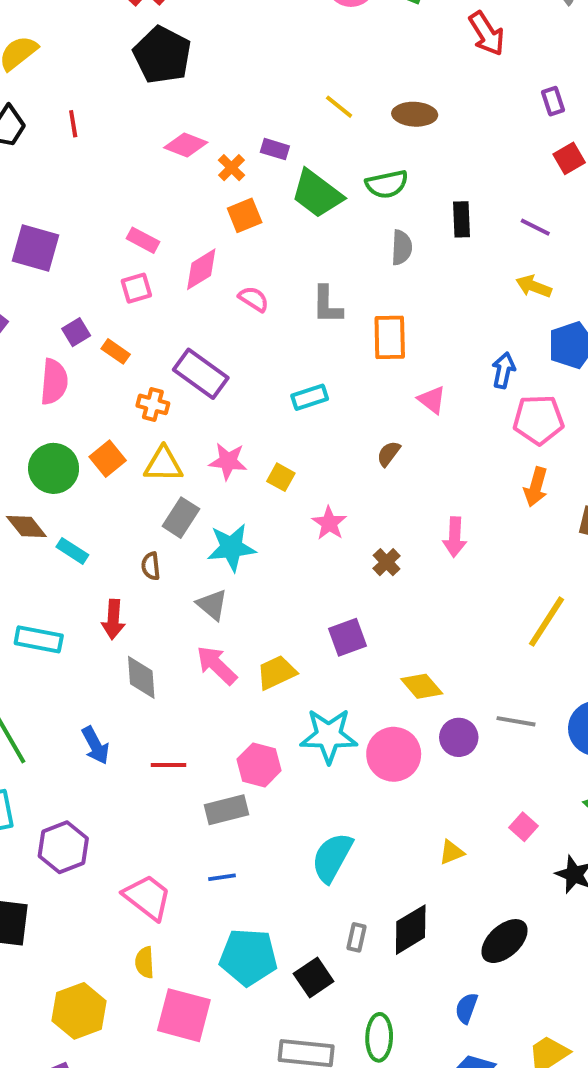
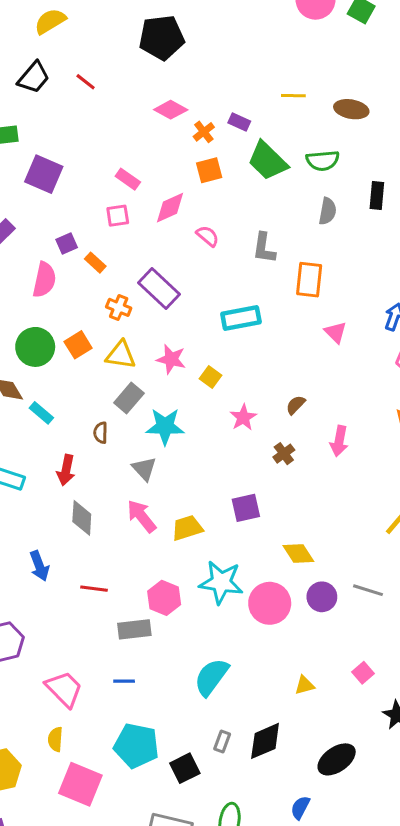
black pentagon: (162, 55) -> (162, 38), turned 30
yellow line: (339, 107) -> (293, 96), turned -45
red line: (73, 124) -> (86, 82), turned -50
cyan rectangle: (310, 397) -> (241, 318), size x1.4
brown semicircle: (389, 454) -> (296, 405), moved

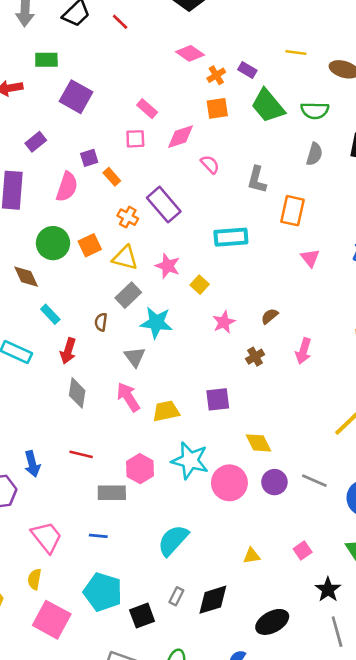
cyan rectangle: (41, 413) -> (50, 314), moved
blue arrow: (39, 566) -> (32, 464), moved

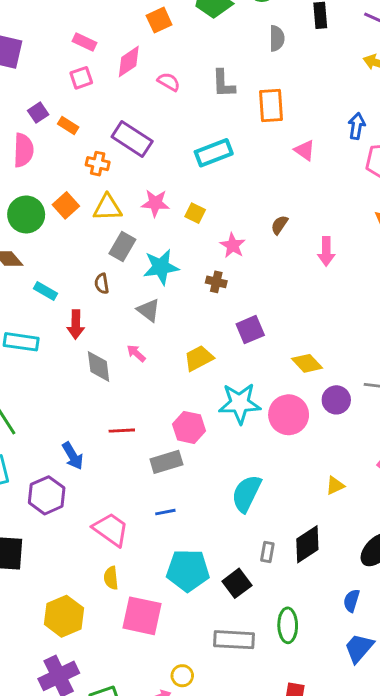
brown cross: (255, 357) -> (216, 282), moved, turned -30
pink arrow: (128, 397) -> (136, 353), moved, size x0.6

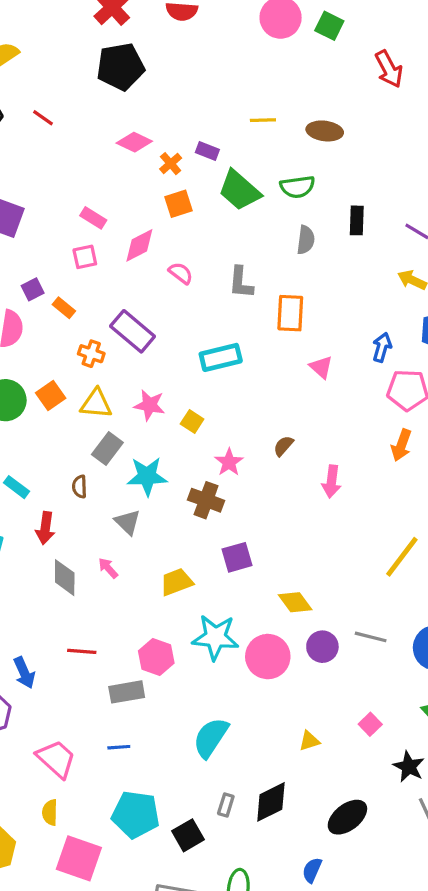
brown cross: (216, 282) -> (206, 500), size x1.5

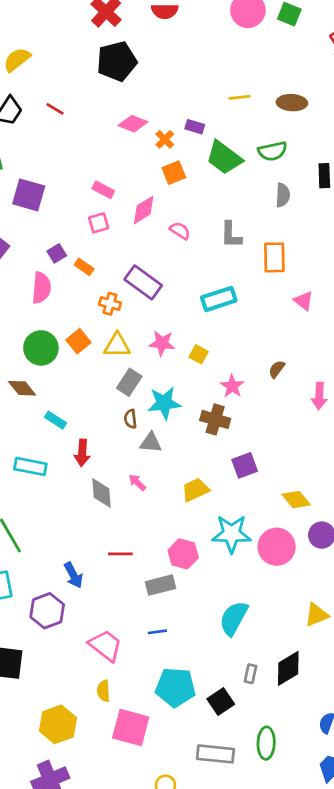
brown semicircle: (79, 487) -> (130, 419), moved
gray triangle: (128, 522) -> (151, 443), turned -35
yellow triangle: (309, 741) -> (317, 615), size x1.4

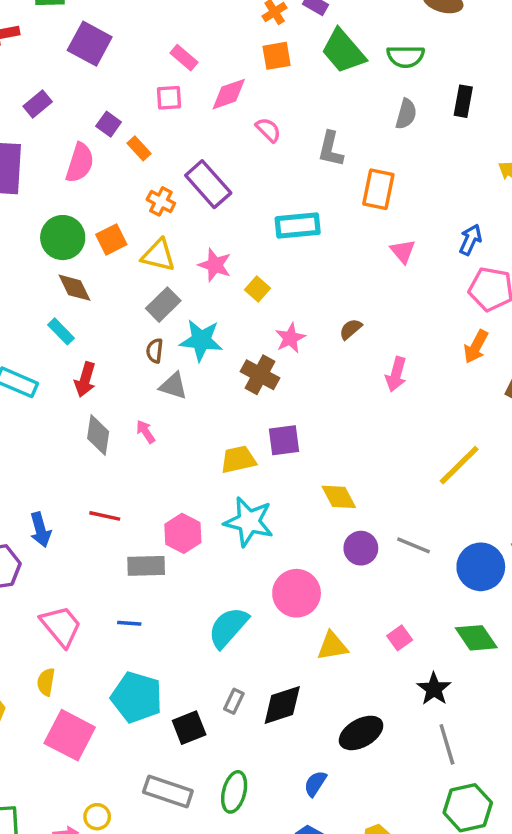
purple square: (57, 253) -> (109, 124), turned -36
brown diamond: (22, 388) -> (75, 288), moved
yellow trapezoid: (195, 490) -> (238, 459), moved
pink circle: (277, 547) -> (297, 593), moved

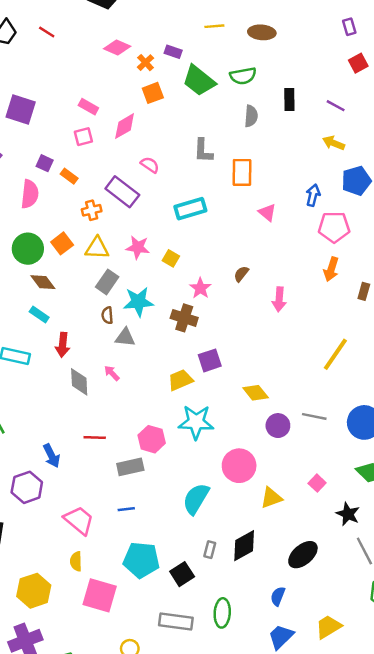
pink semicircle: (268, 130) -> (150, 165), moved
orange cross: (161, 201) -> (92, 210), turned -30

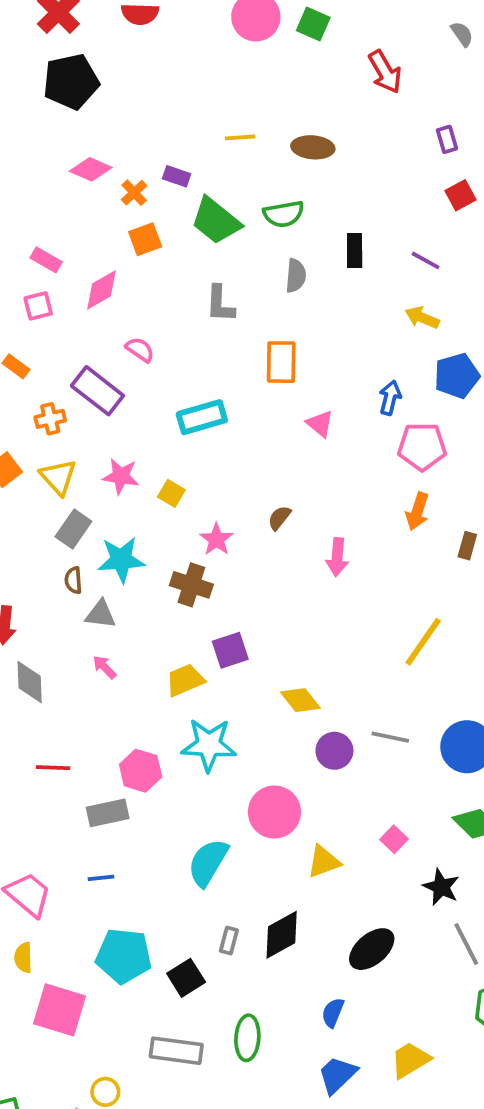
gray L-shape: (203, 151) -> (220, 304), moved
yellow triangle: (97, 248) -> (58, 477), turned 45
pink arrow: (112, 373) -> (104, 667), moved

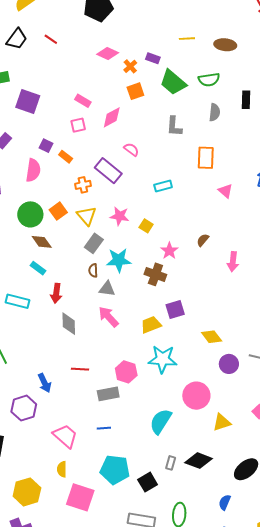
cyan rectangle: (202, 417) -> (163, 186), size x0.7
pink arrow: (104, 667) -> (108, 317), size x1.6
black diamond: (282, 935) -> (199, 461), turned 48

